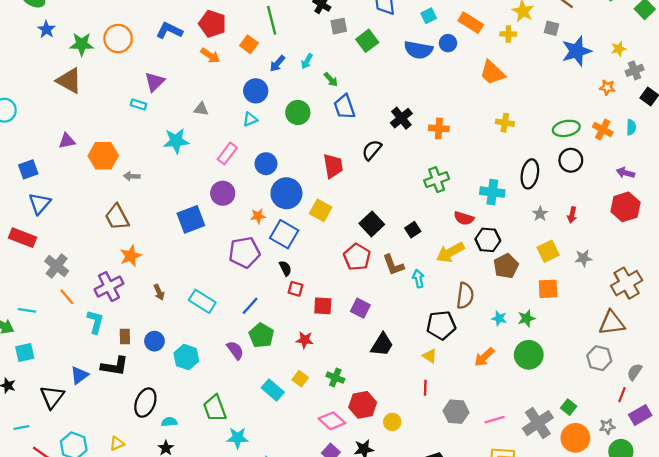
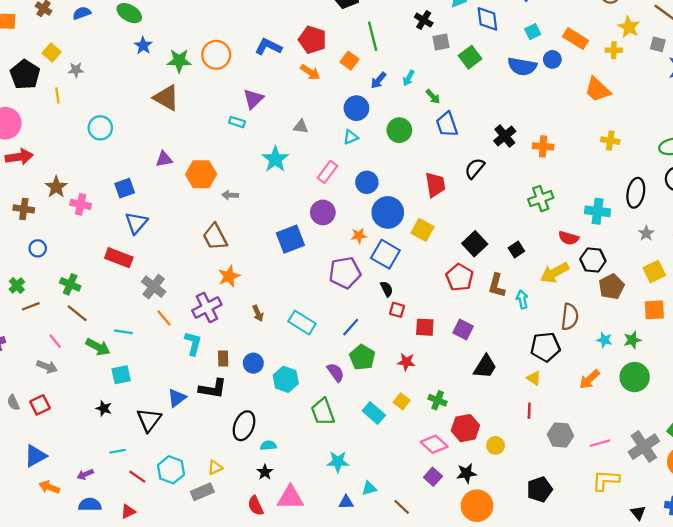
cyan star: (176, 141) -> (275, 159), turned -30
brown L-shape: (393, 265) -> (497, 285), turned 35
green trapezoid: (215, 408) -> (323, 412), moved

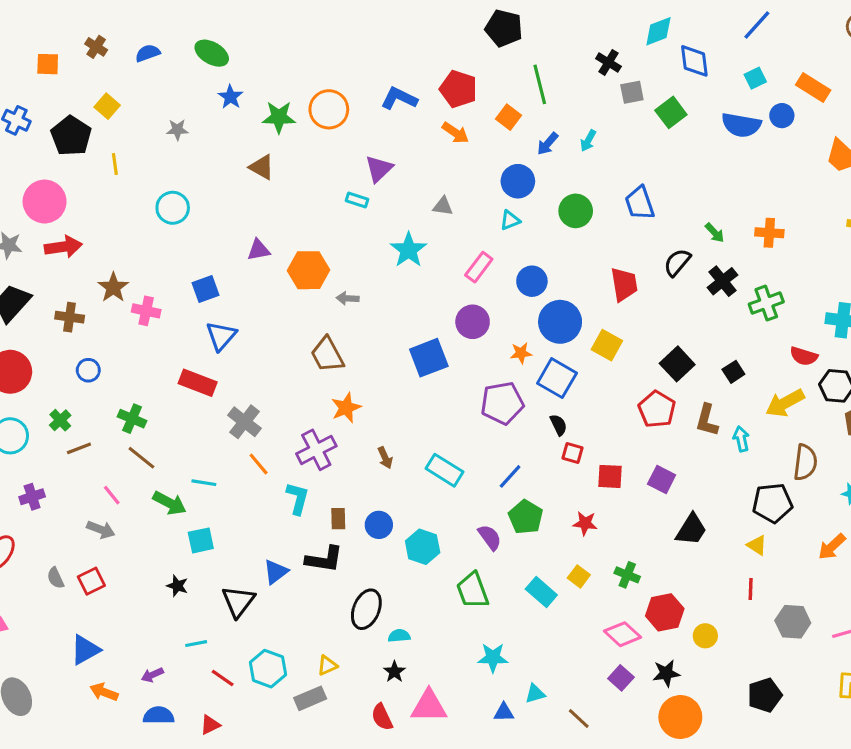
gray star: (76, 70) -> (177, 130), moved
green arrow: (433, 97) -> (715, 233), moved
brown triangle: (166, 98) -> (262, 167), size x0.7
black cross: (505, 136) -> (723, 281), moved

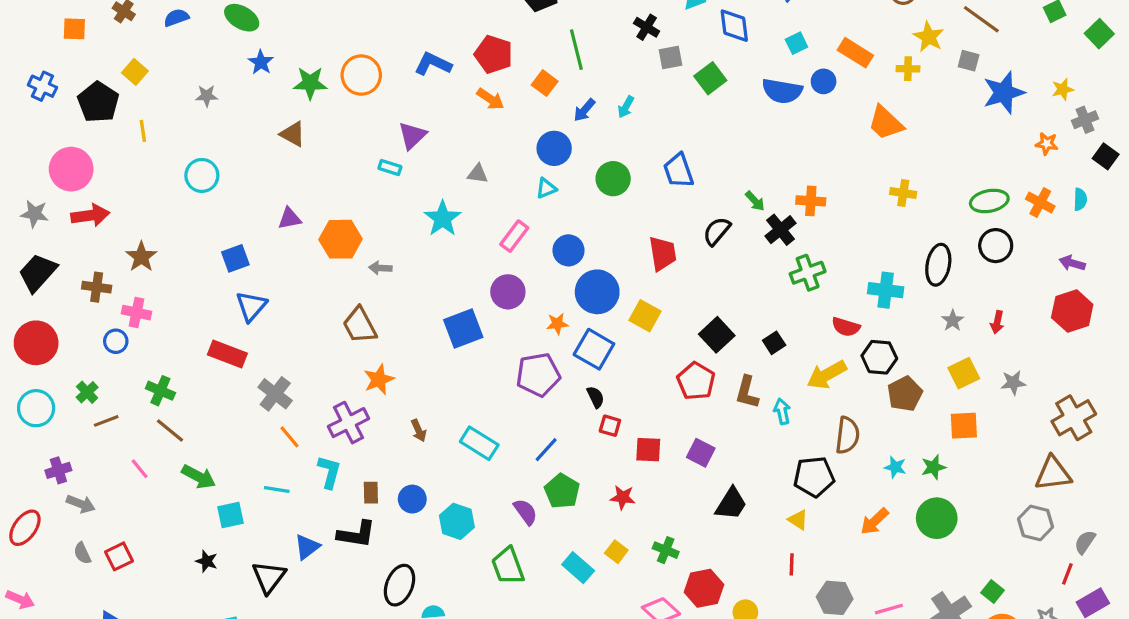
black cross: (723, 281) -> (780, 230), moved
pink cross: (146, 311) -> (136, 313), moved
cyan line: (204, 483) -> (277, 489), moved
gray arrow: (101, 530) -> (81, 504), moved

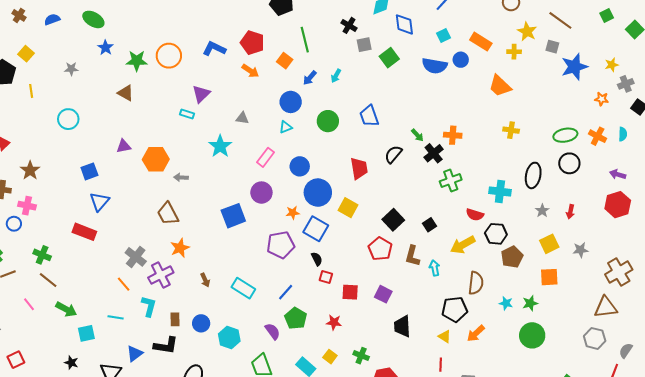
gray cross: (275, 394) -> (136, 257), moved
black trapezoid: (731, 504) -> (402, 326), turned 145
orange arrow: (875, 521) -> (476, 333), moved

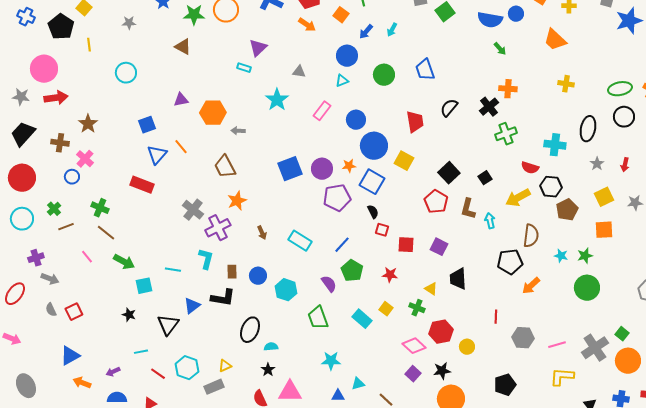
green arrow: (417, 135) -> (500, 49), moved
purple circle: (261, 193) -> (322, 169), moved
pink cross: (27, 206) -> (85, 159), turned 30
orange line: (124, 284) -> (181, 147), moved
yellow triangle: (445, 336) -> (431, 289), moved

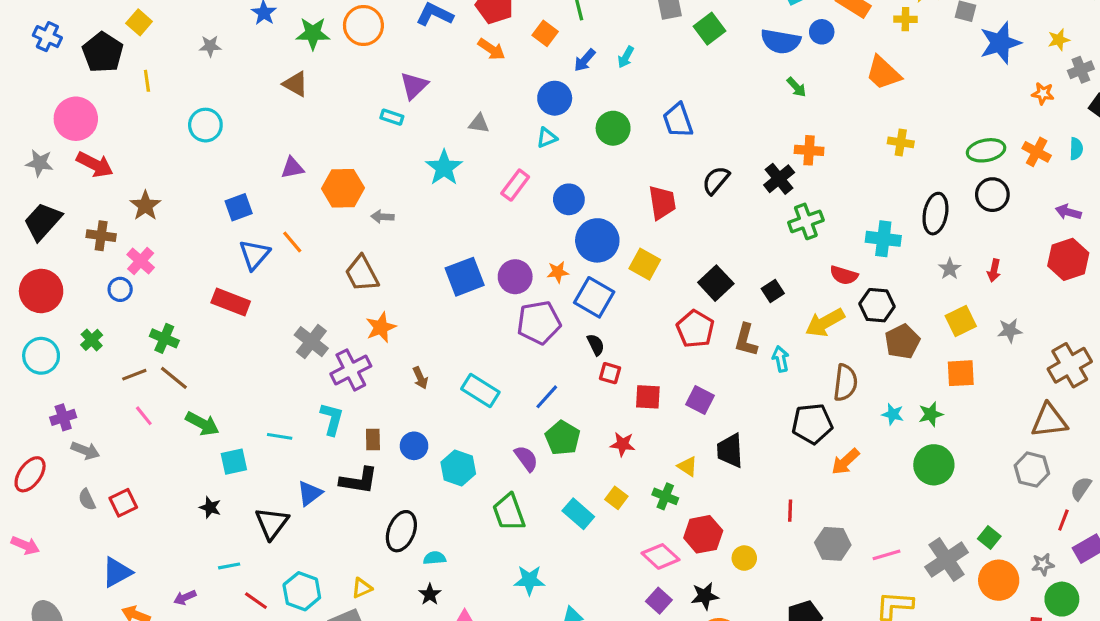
red arrow: (56, 98) -> (95, 165), turned 35
brown line: (66, 227) -> (134, 375), moved

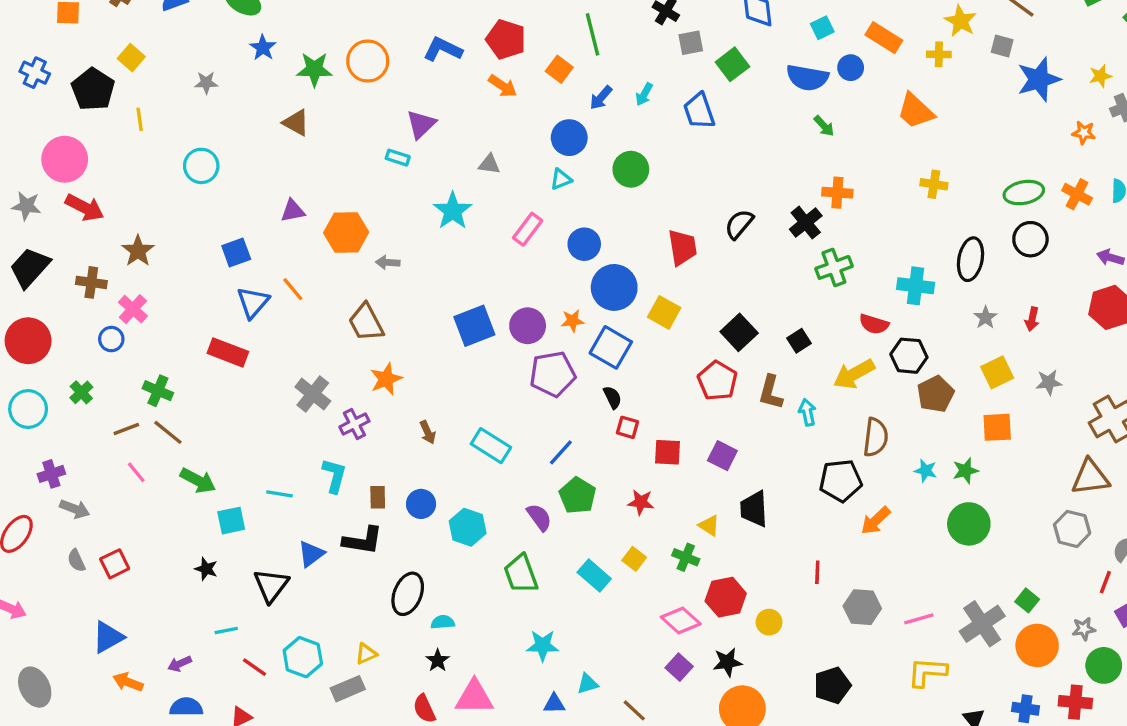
blue trapezoid: (678, 120) -> (699, 111), moved
purple cross: (351, 370) -> (354, 424), size x0.7

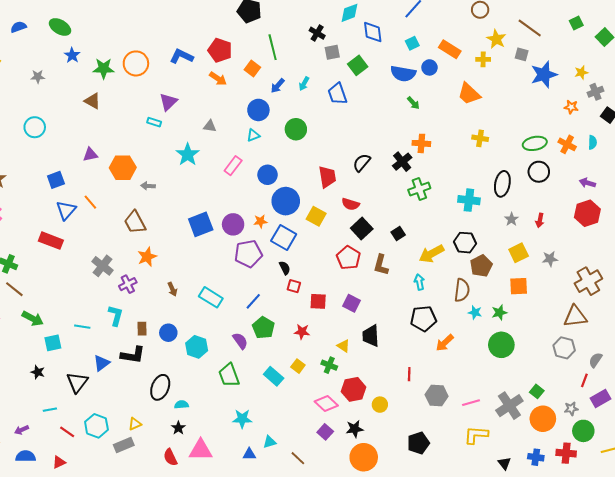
red semicircle: (874, 324) -> (351, 204), moved
cyan arrow: (807, 412) -> (419, 282), moved
brown semicircle: (876, 437) -> (462, 290), moved

